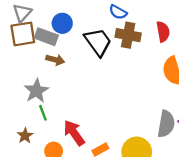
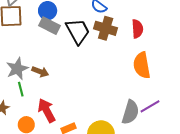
gray rectangle: (46, 37) -> (49, 26), moved
brown arrow: (55, 60) -> (40, 72), moved

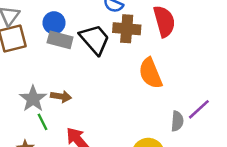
red semicircle: (137, 29) -> (164, 21), size x1.4
orange semicircle: (142, 65) -> (150, 73), moved
gray semicircle: (130, 112) -> (177, 121), size x0.7

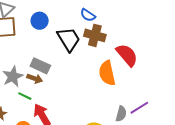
red semicircle: (164, 21) -> (127, 55), moved, turned -35
gray rectangle: (60, 40) -> (40, 66), moved
green line: (42, 122) -> (25, 96), moved, turned -48

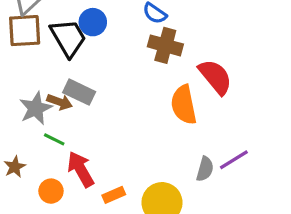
blue circle: (40, 21) -> (93, 22), moved
black trapezoid: (69, 39) -> (68, 38), moved
brown arrow: (35, 79) -> (60, 102), moved

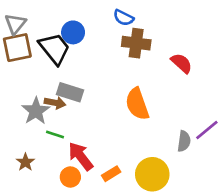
red semicircle: (215, 77) -> (182, 63), size x0.7
orange semicircle: (184, 105) -> (137, 104), moved
orange circle: (51, 191) -> (70, 177), moved

